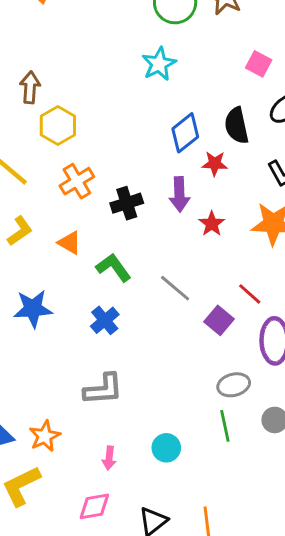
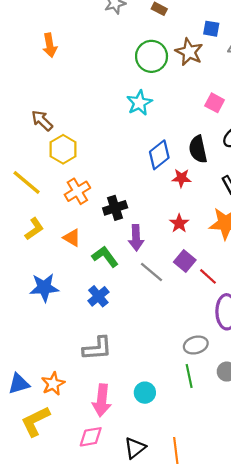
brown arrow: (30, 87) -> (42, 120), turned -50
purple arrow: (179, 194) -> (136, 238), moved
purple square: (219, 320) -> (185, 261), moved
pink arrow: (109, 458) -> (102, 400), size x1.8

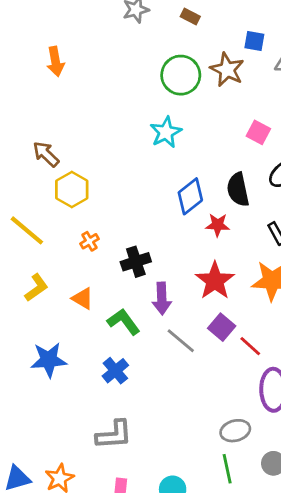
orange cross: (77, 191) -> (89, 241), size x0.6
red star: (179, 223) -> (215, 281), size x1.6

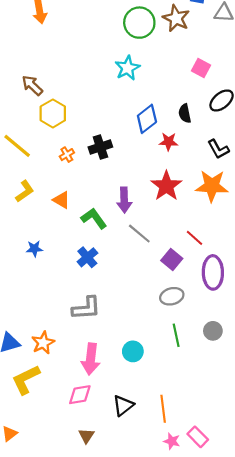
black semicircle: (238, 190) -> (185, 113), size x0.7
black cross: (136, 262) -> (100, 147), moved
purple square: (222, 327) -> (172, 259), moved
blue star: (49, 360) -> (34, 249), size x0.6
gray ellipse: (235, 431) -> (172, 296), moved

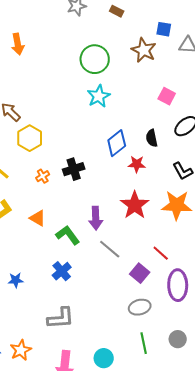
green circle: (139, 23) -> (95, 59), moved
blue star: (34, 249) -> (16, 280), moved

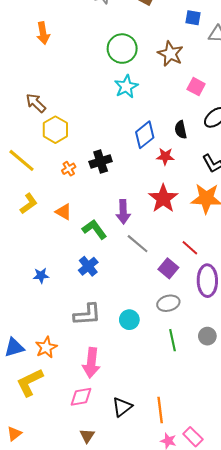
brown star: (144, 50) -> (170, 54), moved
cyan circle: (104, 358) -> (129, 320), moved

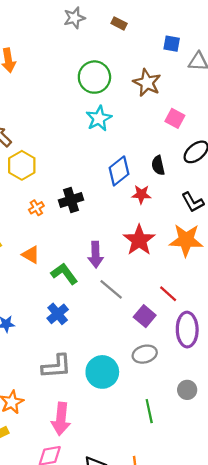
cyan circle: (129, 320) -> (102, 372), size x1.5
green line: (172, 340) -> (149, 411), moved

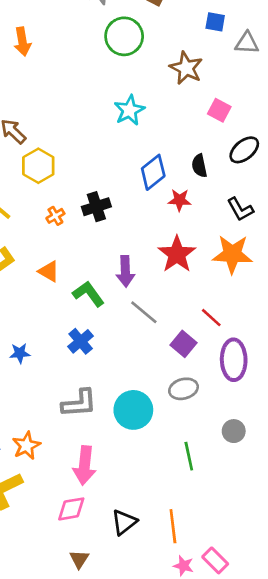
green circle: (94, 77) -> (124, 36), moved

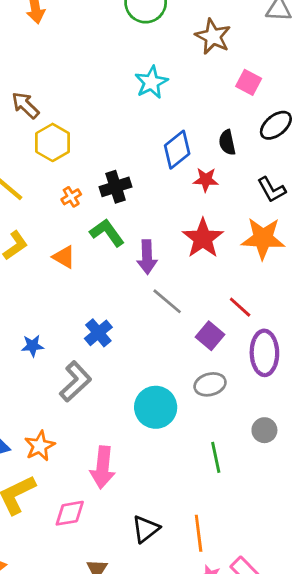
green L-shape: (88, 294) -> (107, 233), moved
gray L-shape: (79, 403) -> (75, 382), moved, turned -39
pink diamond: (71, 509) -> (70, 513), moved

